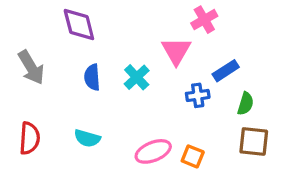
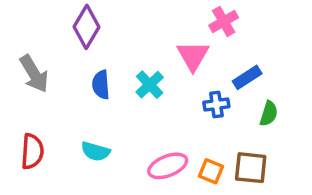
purple diamond: (79, 25) -> (86, 27), turned 45
brown square: (254, 142) -> (251, 168), moved

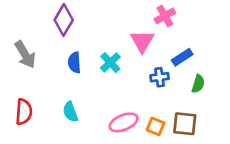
cyan semicircle: (95, 151) -> (70, 112), turned 54

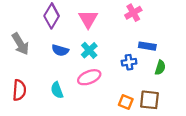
pink triangle: (142, 41) -> (88, 19), moved
blue rectangle: (182, 57) -> (147, 46), turned 42
blue semicircle: (74, 63) -> (60, 50), turned -70
pink ellipse: (124, 122) -> (89, 77), moved

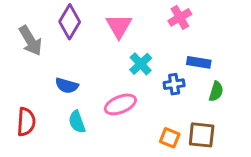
gray arrow: (20, 44) -> (30, 41), moved
blue semicircle: (60, 50) -> (67, 86), moved
cyan cross: (89, 50) -> (141, 64), moved

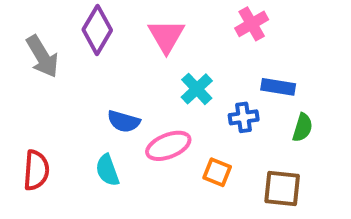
blue semicircle: (67, 86) -> (124, 121), moved
orange square: (170, 138) -> (217, 172), moved

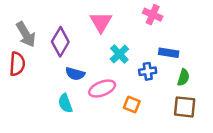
pink cross: (252, 24) -> (153, 15), turned -36
purple diamond: (97, 30) -> (60, 42), moved
red semicircle: (36, 170) -> (17, 64), moved
brown square: (282, 189) -> (185, 107), moved

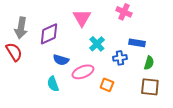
gray arrow: (26, 34) -> (21, 28), turned 40
purple diamond: (60, 42) -> (49, 34), turned 35
red semicircle: (17, 64) -> (14, 52), turned -36

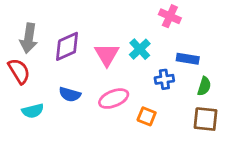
pink triangle: (82, 18) -> (107, 55), moved
cyan cross: (97, 44) -> (140, 49), moved
blue semicircle: (61, 60) -> (70, 94), moved
cyan semicircle: (53, 84) -> (33, 111), moved, turned -84

